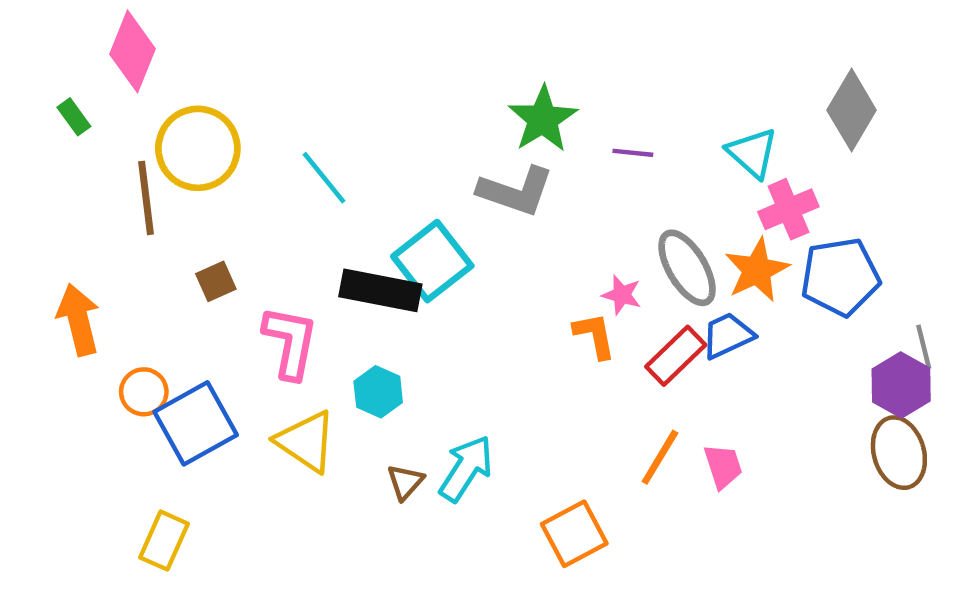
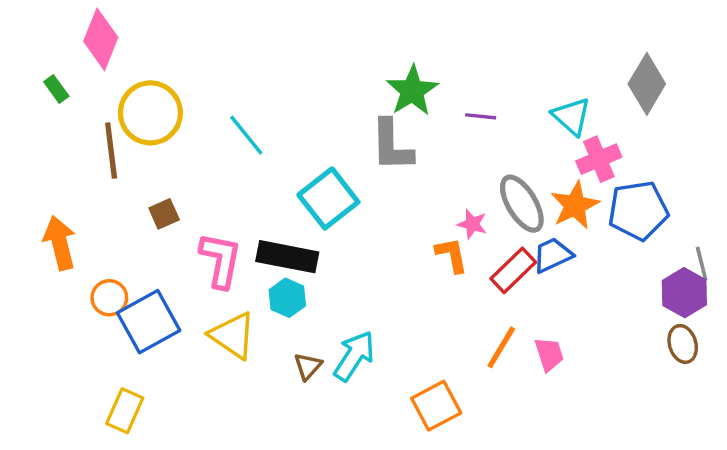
gray L-shape: (516, 191) -> (392, 145), turned 70
black rectangle: (380, 290) -> (287, 257), moved
brown ellipse: (899, 453) -> (683, 344), size x0.7

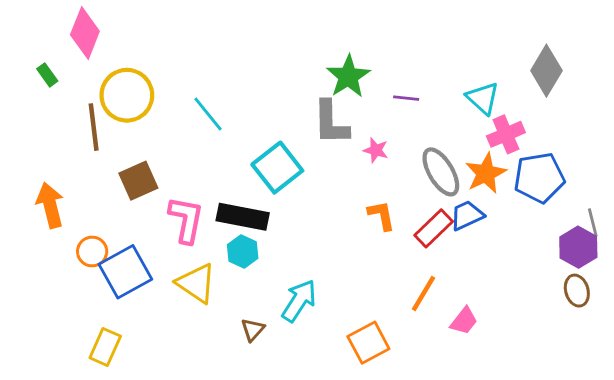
brown square: (164, 214) -> (138, 181), size x1.5
pink star: (472, 224) -> (376, 150), moved
pink trapezoid: (549, 354) -> (464, 321), moved, turned 56
brown triangle: (308, 366) -> (253, 330), moved

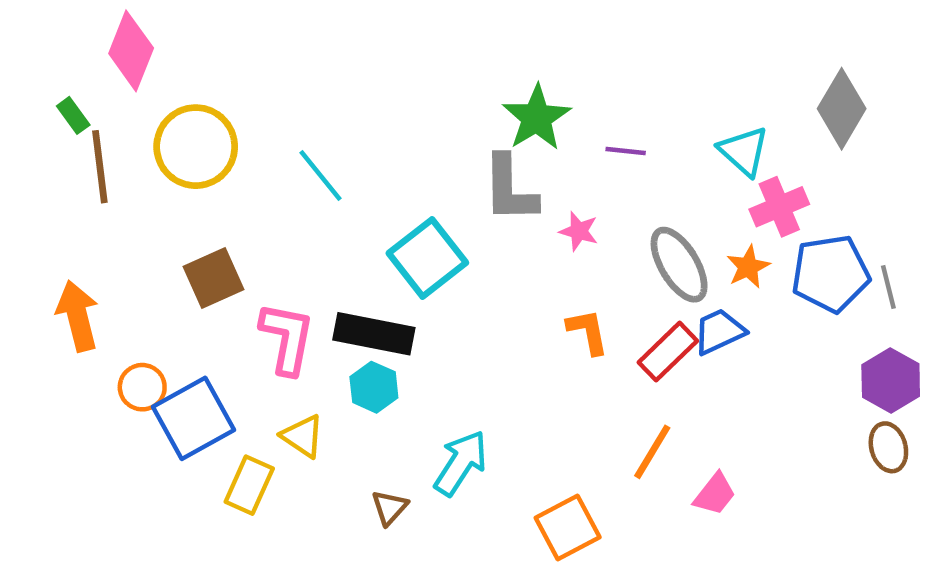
brown line: (94, 127) -> (100, 167), moved
orange star: (486, 173) -> (748, 267), size x0.7
gray line: (593, 223) -> (888, 287), moved
yellow triangle: (196, 283) -> (303, 436), size x0.7
yellow rectangle: (105, 347) -> (249, 485), moved

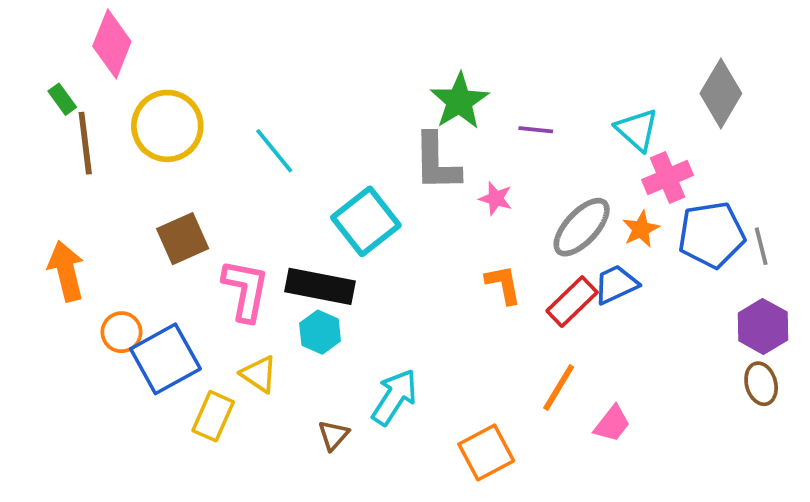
gray ellipse: (679, 265) -> (582, 227), turned 74

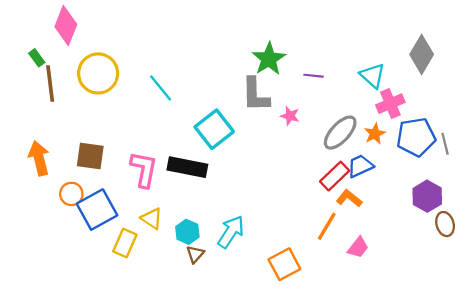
brown square: (183, 239) -> (90, 156), moved, turned 32
orange L-shape: (503, 284) -> (349, 198), moved, turned -40
purple hexagon: (763, 326) -> (427, 196), moved
cyan hexagon: (320, 332) -> (187, 232), moved

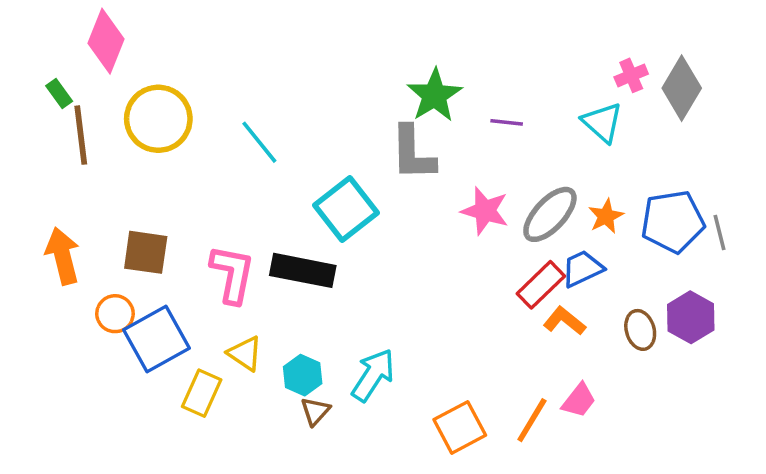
pink cross: (390, 104) -> (631, 75), moved, size x0.7
pink star: (290, 116) -> (485, 211), moved, size x1.5
brown ellipse: (445, 224) -> (640, 330), moved
orange line: (327, 226) -> (532, 420), moved

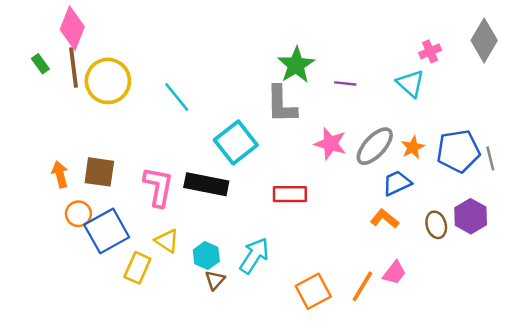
gray diamond: (682, 88) -> (484, 40), moved
brown line: (81, 135) -> (74, 67), moved
orange arrow: (63, 256) -> (60, 174), moved, size x0.7
red rectangle: (541, 285) -> (290, 194), moved, turned 44

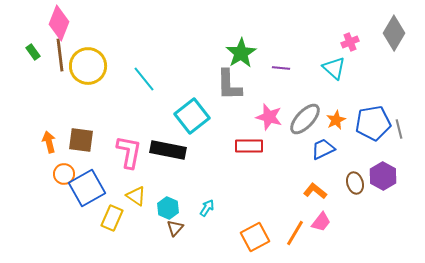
red rectangle: (290, 194) -> (249, 146), moved
orange L-shape: (385, 219) -> (315, 191), moved
cyan arrow: (254, 256) -> (207, 208), size x0.6

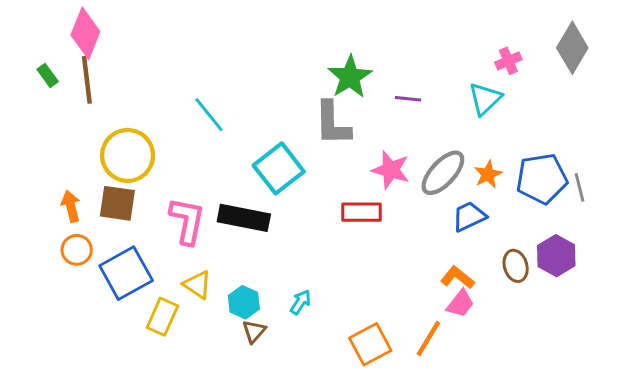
yellow circle: (88, 66) -> (128, 155), moved
cyan triangle: (334, 68) -> (485, 99), turned 35
orange circle: (64, 174) -> (77, 250), moved
pink trapezoid: (321, 222) -> (460, 304), moved

